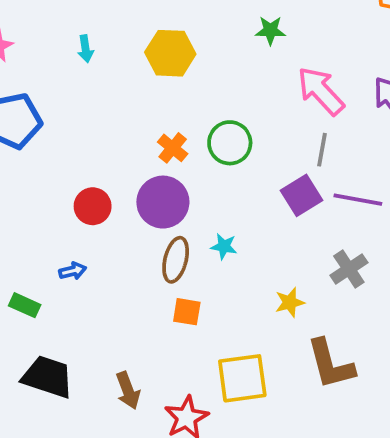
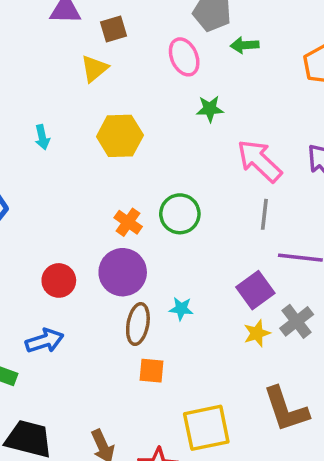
purple square: (301, 195) -> (255, 290), moved
blue arrow: (73, 271) -> (45, 341), size x1.5
yellow star: (290, 302) -> (257, 333), moved

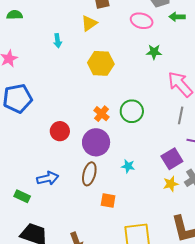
pink ellipse: (184, 57) -> (142, 21), turned -55
cyan arrow: (42, 137) -> (58, 41), moved
red circle: (59, 280) -> (60, 131), moved
brown ellipse: (138, 324) -> (89, 174), moved

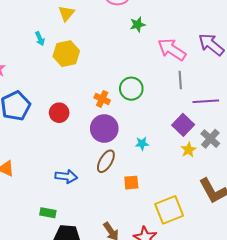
yellow hexagon: (101, 63) -> (66, 54), moved
red circle: (60, 131) -> (59, 113), moved
brown ellipse: (89, 174) -> (106, 161), turned 30
blue arrow: (48, 178) -> (66, 176), turned 35
green rectangle: (22, 196) -> (48, 213), moved

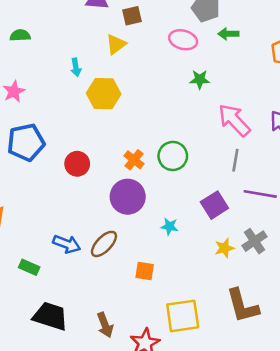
purple square: (183, 125) -> (214, 205), moved
brown ellipse: (106, 161) -> (104, 244), moved
green rectangle: (48, 213) -> (29, 267), moved

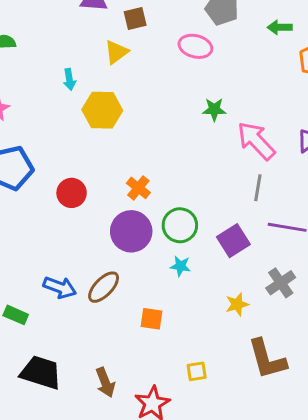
green arrow: (228, 34) -> (280, 27), moved
green star: (200, 79) -> (214, 109), moved
green circle: (173, 156) -> (180, 225), moved
yellow star: (224, 248) -> (237, 304), moved
yellow square: (183, 316) -> (197, 371), size x0.5

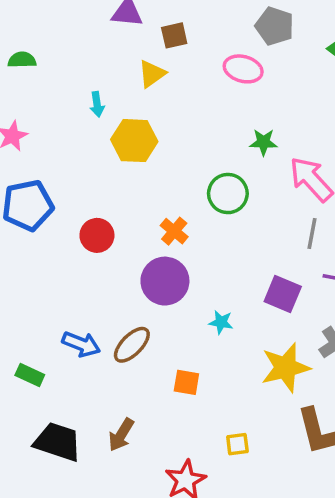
green circle: (180, 225) -> (228, 194), moved
purple square: (233, 241) -> (283, 294), turned -36
yellow star: (237, 304) -> (285, 368), size x1.8
brown arrow: (105, 382) -> (121, 435), moved, turned 52

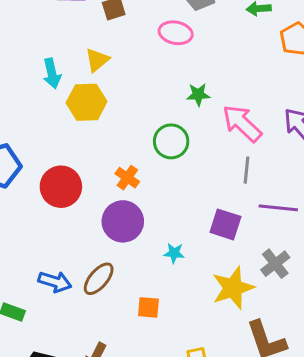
yellow triangle: (152, 74) -> (97, 60), moved
cyan arrow: (97, 104) -> (52, 73), size x1.4
red circle: (97, 235) -> (61, 187), size x1.4

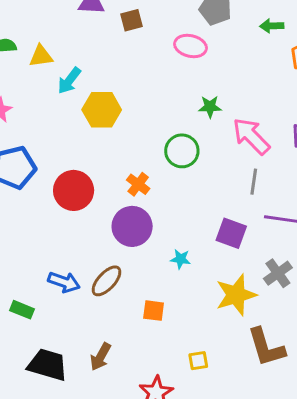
yellow triangle: (97, 60) -> (41, 56), moved, turned 30
cyan arrow: (52, 73) -> (69, 81), turned 48

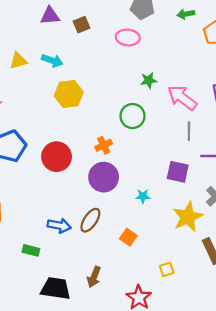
cyan arrow: (69, 81) -> (52, 61), moved, turned -100
orange cross: (138, 184) -> (104, 145), turned 35
orange square: (154, 311) -> (128, 237), turned 35

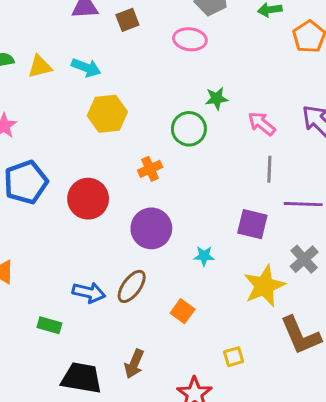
pink arrow: (182, 98) -> (262, 124), size x0.7
green circle: (132, 116) -> (189, 129), moved
orange cross: (104, 145) -> (150, 169), moved

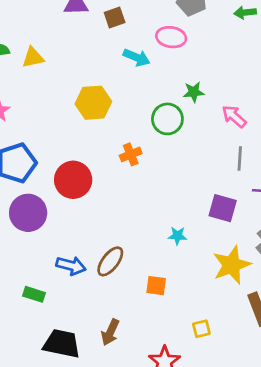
cyan arrow: (86, 68) -> (136, 58), moved
purple circle: (151, 228) -> (28, 213), moved
orange square: (183, 311) -> (156, 286), turned -30

